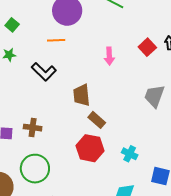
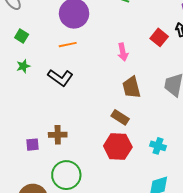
brown trapezoid: (82, 95) -> (131, 87), moved

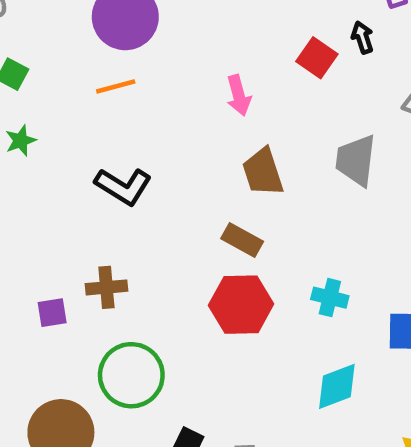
black L-shape: (60, 78) -> (123, 186), moved

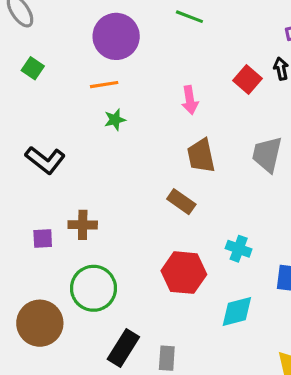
green star: (21, 141) -> (115, 120), moved
black L-shape: (123, 186) -> (45, 160), moved
red hexagon: (241, 305) -> (184, 273), moved

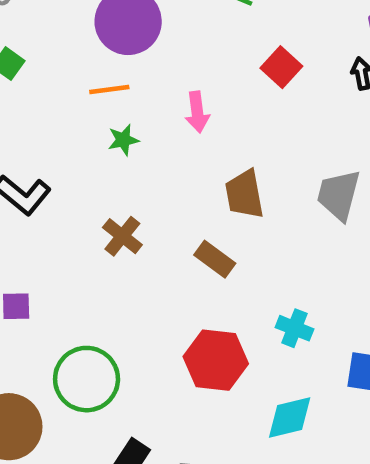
red square: (247, 79) -> (281, 67), moved
pink arrow: (190, 100) -> (197, 112), moved
brown cross: (83, 225) -> (122, 236), moved, turned 36

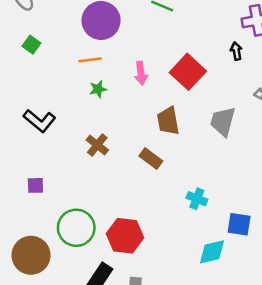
red square: (281, 67) -> (188, 72), moved, size x1.5
red hexagon: (216, 360) -> (125, 236), moved
cyan diamond: (290, 417) -> (212, 252), moved

